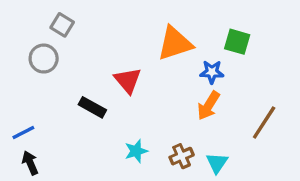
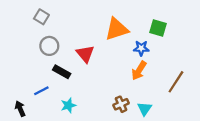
gray circle: (44, 59) -> (49, 46), moved
blue line: (23, 133) -> (41, 91), moved
cyan star: (136, 151) -> (68, 105), moved

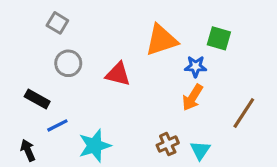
red triangle: (85, 54) -> (118, 74), turned -36
black rectangle: (62, 72) -> (37, 99), moved
cyan star: (68, 105) -> (95, 146), size x1.5

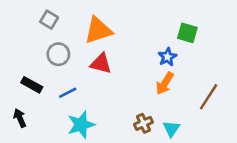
orange triangle: (161, 40) -> (98, 30), moved
blue star: (196, 66) -> (167, 57), turned -30
blue line: (57, 125) -> (68, 93), moved
black arrow: (28, 150) -> (20, 118), moved

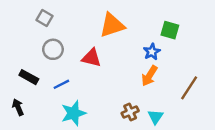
orange triangle: (98, 30) -> (112, 25), moved

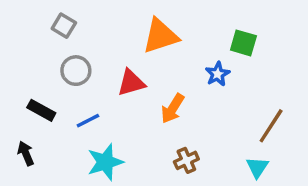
red triangle: (92, 58) -> (131, 83), turned -30
orange arrow: (149, 76) -> (173, 109), moved
cyan triangle: (155, 117) -> (257, 167), moved

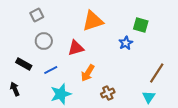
gray square: (64, 26) -> (37, 15), turned 32
orange arrow: (173, 109) -> (88, 73), moved

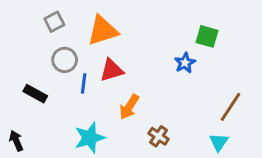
orange triangle: (93, 21) -> (103, 31), moved
blue line: (51, 70) -> (84, 83), moved, turned -56
black arrow: (15, 89) -> (16, 141), moved
brown cross: (108, 93) -> (159, 136), turned -32

